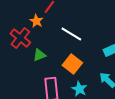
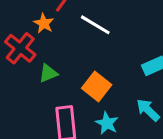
white line: (71, 34) -> (95, 25), moved

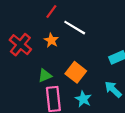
orange star: (44, 23) -> (51, 40), moved
green triangle: (48, 73) -> (45, 76), moved

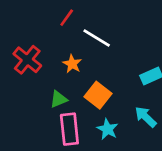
orange star: (51, 40) -> (72, 64), moved

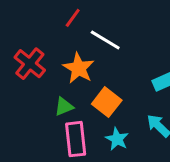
orange star: (72, 64) -> (79, 68), size x1.5

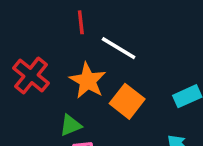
red line: (73, 18) -> (81, 22), turned -42
orange square: (107, 102) -> (127, 101), moved

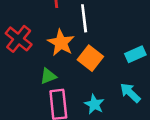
white line: (119, 48) -> (84, 18), turned 52

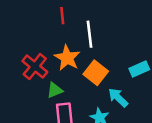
red cross: (19, 39) -> (35, 67), moved
cyan arrow: (130, 93) -> (118, 98), moved

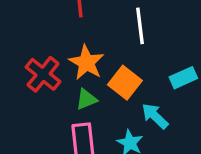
white line: (90, 34) -> (140, 26), moved
green triangle: (55, 90) -> (86, 99), moved

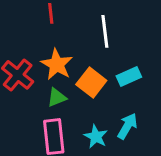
cyan rectangle: (183, 78) -> (129, 76), moved
cyan arrow: (155, 116) -> (127, 126), moved, turned 76

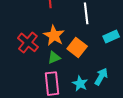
cyan rectangle: (129, 76) -> (111, 36), moved

